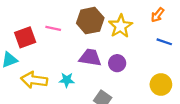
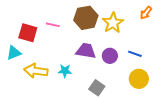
red square: (25, 37) -> (28, 33), turned 36
blue line: (164, 42) -> (135, 54), moved
yellow circle: (161, 84) -> (139, 79), moved

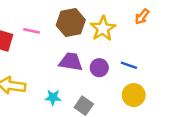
cyan star: (65, 71) -> (53, 97), moved

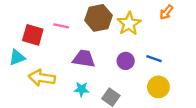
purple trapezoid: (71, 62) -> (84, 59), moved

